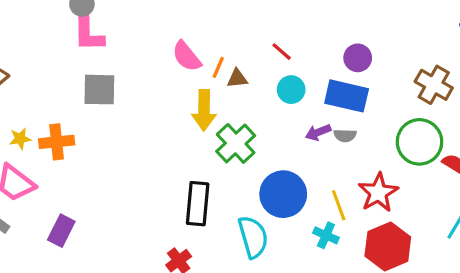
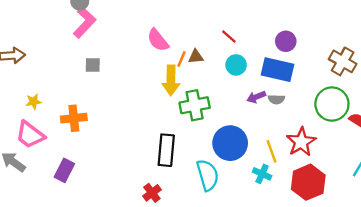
pink L-shape: (88, 33) -> (84, 22), turned -136
orange line: (218, 67) -> (182, 59), moved
gray square: (99, 90) -> (93, 65), size x0.6
orange cross: (57, 142) -> (74, 118), moved
green cross: (236, 143) -> (195, 105), turned 32

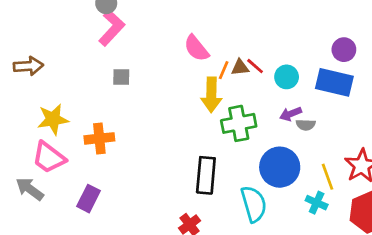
red line: (229, 37) -> (255, 66), moved
purple arrow: (256, 97) -> (291, 114), moved
gray semicircle: (276, 99) -> (306, 125), moved
yellow star: (34, 102) -> (53, 119), size x1.6

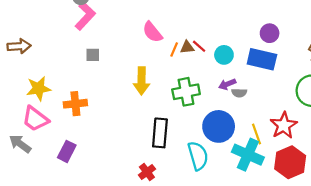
yellow arrow: (211, 95) -> (142, 81), moved
cyan cross: (317, 203) -> (248, 155), size x1.8

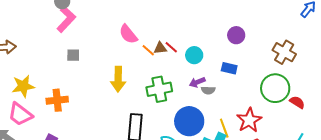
orange line: (174, 49) -> (148, 50), turned -72
blue rectangle: (262, 59) -> (229, 68), moved, size x0.6

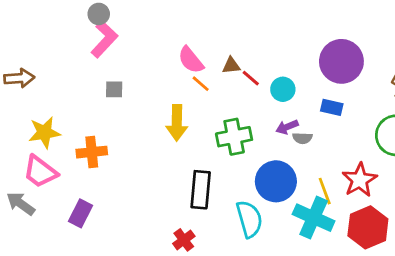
purple circle: (236, 35) -> (341, 61), size x1.8
brown triangle: (160, 48) -> (231, 66), moved
orange line: (148, 50) -> (201, 84), moved

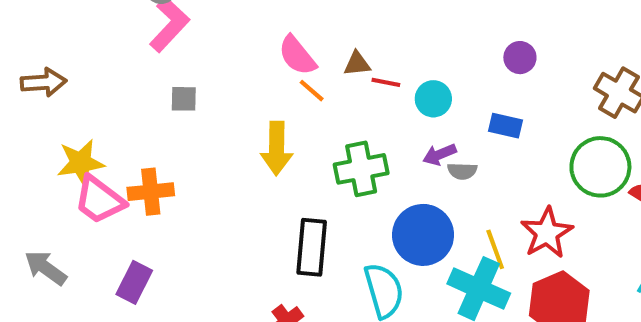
purple circle: (341, 61) -> (520, 58), size x0.5
red line: (251, 78) -> (386, 82), turned -30
pink trapezoid: (40, 172) -> (99, 200), moved

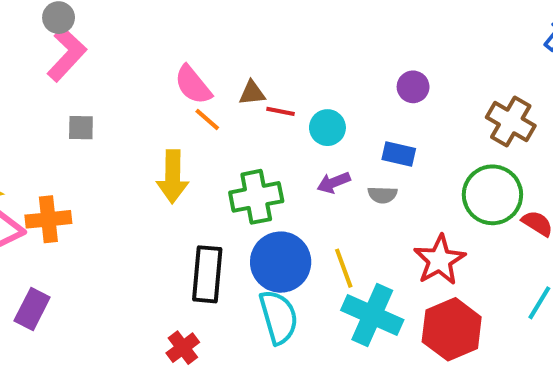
gray semicircle: (462, 171) -> (382, 195), moved
blue circle: (423, 235) -> (281, 262), moved
yellow line: (495, 249) -> (344, 268), moved

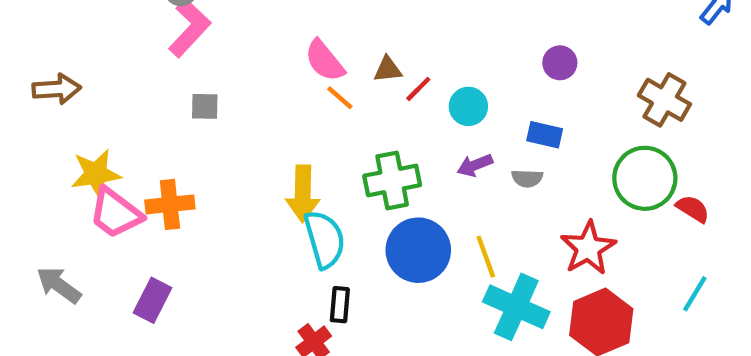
red line: (281, 111) -> (418, 89), turned -56
yellow arrow: (173, 176) -> (303, 194), moved
black rectangle: (207, 274) -> (340, 305), moved, size x0.6
cyan semicircle: (279, 317) -> (325, 239), moved

